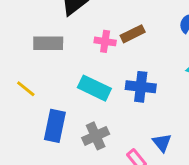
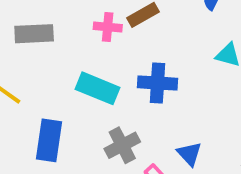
gray cross: (96, 136) -> (122, 145), moved

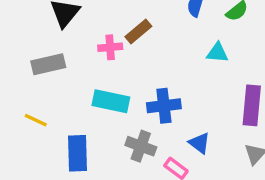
blue cross: (158, 83) -> (164, 106), moved
gray cross: (122, 145) -> (141, 146), turned -32

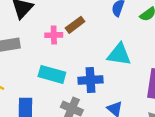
cyan triangle: (217, 53) -> (119, 54), moved, size x1.5

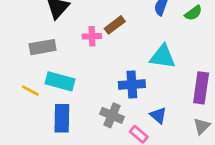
cyan rectangle: (52, 74) -> (60, 81), moved

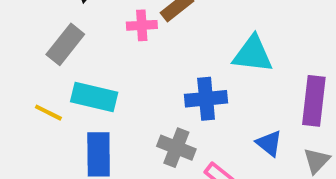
gray rectangle: (43, 47) -> (65, 44), turned -40
blue triangle: (158, 115) -> (269, 143), moved

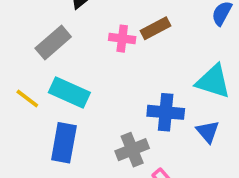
blue triangle: (269, 143) -> (208, 132), moved
gray cross: (176, 148) -> (132, 150), turned 36

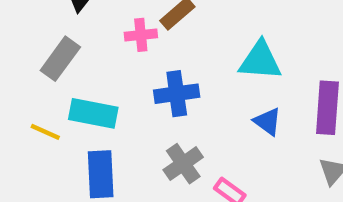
blue cross: (166, 112) -> (177, 94), moved

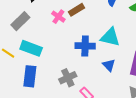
pink cross: (141, 35) -> (58, 17), turned 32
blue cross: (177, 94) -> (85, 46), moved

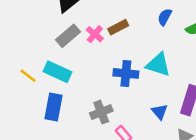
gray rectangle: (20, 21) -> (68, 36), moved
blue triangle: (109, 65) -> (160, 112), moved

